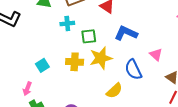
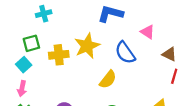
green square: (89, 36) -> (31, 43), moved
pink arrow: (27, 89) -> (22, 88), moved

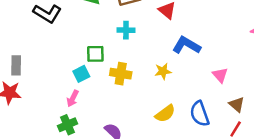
cyan cross: (44, 14) -> (126, 30), moved
yellow star: (87, 46) -> (163, 71), moved, size x0.6
blue semicircle: (125, 53) -> (200, 114), moved

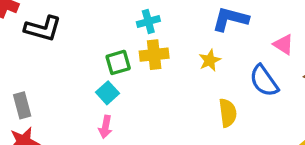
yellow cross: (121, 74) -> (154, 55), moved
yellow semicircle: (165, 114) -> (228, 113), turned -45
blue semicircle: (200, 114) -> (264, 81), moved

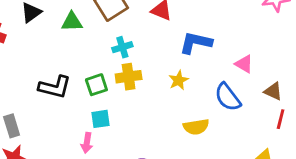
black L-shape: (43, 29) -> (55, 87), moved
cyan square: (108, 93) -> (100, 119), moved, turned 36
yellow semicircle: (228, 113) -> (196, 127), turned 90

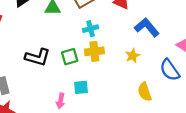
blue L-shape: (196, 43) -> (147, 27), turned 35
cyan square: (100, 119) -> (81, 87), moved
yellow semicircle: (196, 127) -> (145, 92), turned 78

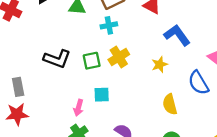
cyan cross: (91, 29) -> (109, 25), moved
yellow cross: (94, 51) -> (119, 57), turned -30

